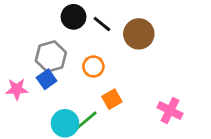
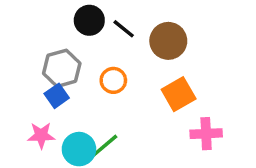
pink star: (17, 89) -> (41, 135), moved
orange square: (112, 99) -> (179, 94), moved, size x1.4
pink cross: (170, 111) -> (206, 134), turned -30

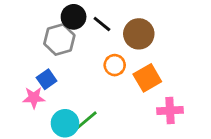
gray hexagon: (62, 68) -> (59, 40), moved
orange circle: (113, 80) -> (115, 65), moved
pink star: (41, 135) -> (34, 98), moved

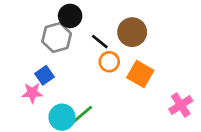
black line: (102, 24) -> (100, 42), moved
orange square: (147, 78) -> (140, 74), turned -30
pink cross: (170, 110) -> (181, 105), moved, turned -30

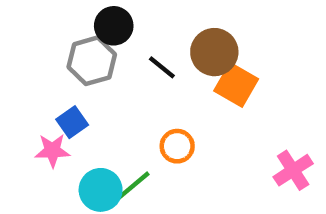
orange circle: (109, 62) -> (177, 146), moved
orange square: (140, 74) -> (236, 85), moved

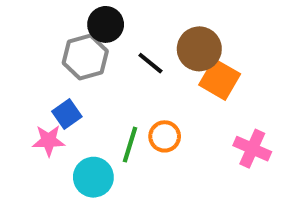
pink cross: (293, 170) -> (252, 149), moved, turned -33
green line: (133, 186) -> (130, 145), moved, turned -33

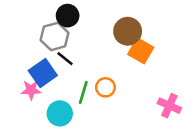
black line: (150, 63) -> (65, 59), moved
blue square: (67, 114) -> (43, 73), size x1.5
pink cross: (252, 149) -> (169, 106), moved

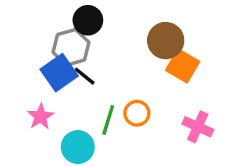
blue square: (43, 73) -> (59, 73), moved
pink star: (31, 90) -> (41, 117), turned -30
pink cross: (169, 106) -> (198, 127), moved

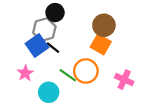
orange square: (183, 66) -> (101, 44), moved
orange circle: (137, 113) -> (86, 71), size x1.5
green line: (108, 120) -> (68, 75), turned -72

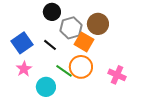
gray hexagon: (44, 30) -> (71, 28), moved
orange square: (101, 44) -> (84, 42), moved
blue square: (37, 46) -> (22, 43), moved

